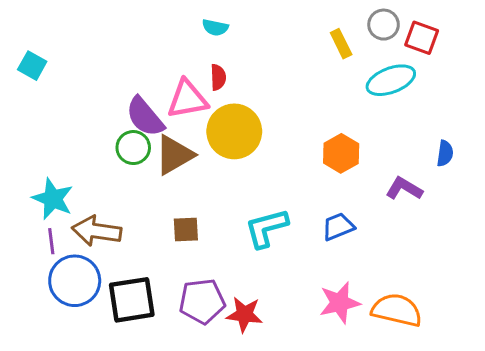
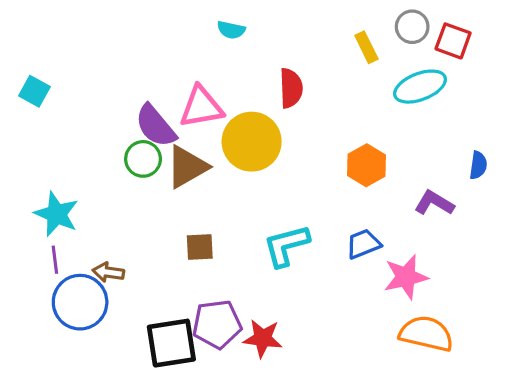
cyan square: (32, 66) -> (34, 91), moved
red semicircle: (218, 77) -> (291, 88), moved, size x1.4
brown arrow: (97, 231) -> (108, 272), moved, size x0.6
black square: (132, 300) -> (171, 343), moved
pink star: (340, 303) -> (406, 277), moved

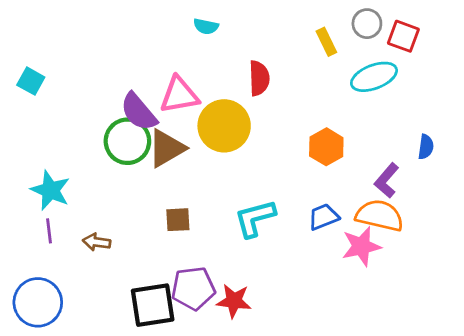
green circle: (143, 159) -> (127, 141), size x1.4
purple L-shape: (434, 203) -> (387, 180), turned -80
blue circle: (80, 302) -> (38, 302), moved
orange semicircle: (426, 334) -> (380, 215), moved

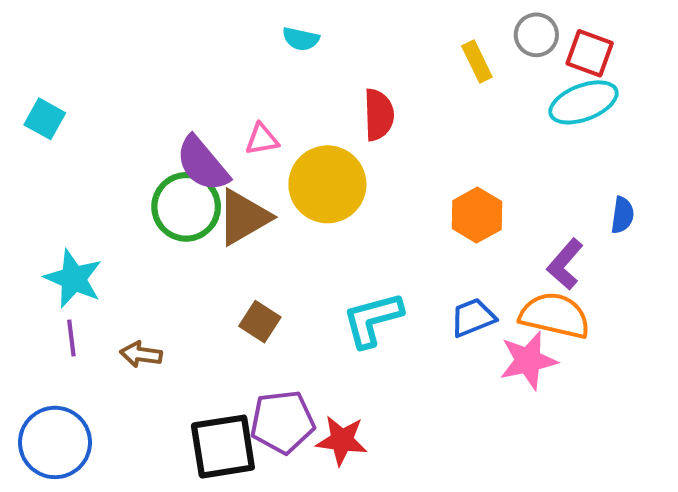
cyan ellipse: (374, 77) -> (583, 102), moved
pink triangle: (179, 95) -> (262, 139), size x0.6
brown square: (178, 220) -> (260, 322), turned 36

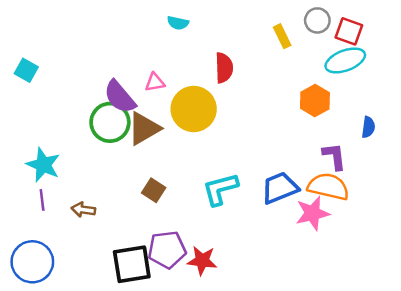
orange hexagon: (477, 215) -> (315, 101), moved
purple L-shape: (565, 264) -> (334, 156), turned 132
blue trapezoid: (473, 317) -> (280, 188), size x1.4

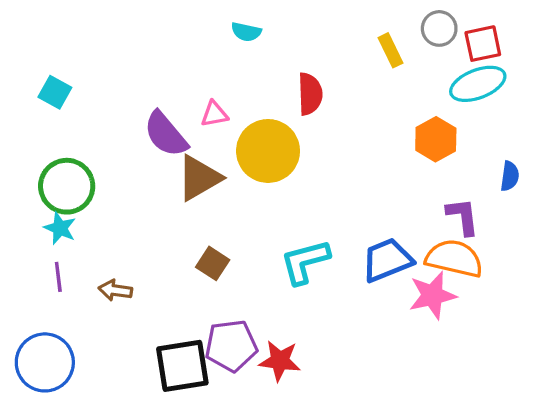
red square: (349, 31) -> (483, 44), turned -32
cyan square: (26, 70) -> (55, 92), moved
green circle: (110, 122) -> (67, 186), moved
cyan star: (43, 165) -> (60, 228), size x0.7

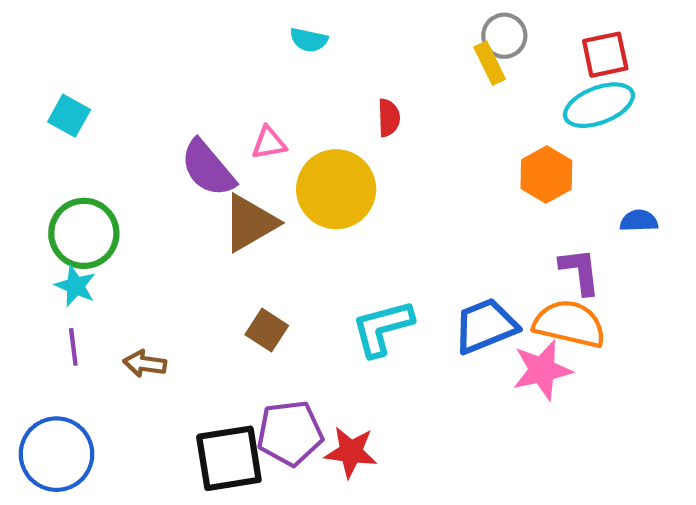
gray circle: (439, 28) -> (504, 36), moved
red semicircle: (310, 94) -> (389, 118), size x0.7
blue semicircle: (510, 176) -> (639, 221), turned -100

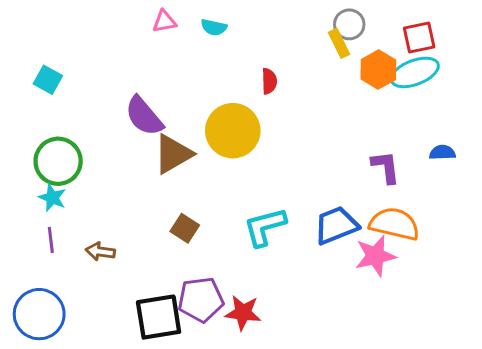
pink triangle: (269, 143) -> (164, 21), moved
orange hexagon: (546, 175) -> (378, 70), moved
purple L-shape: (580, 271) -> (386, 167), moved

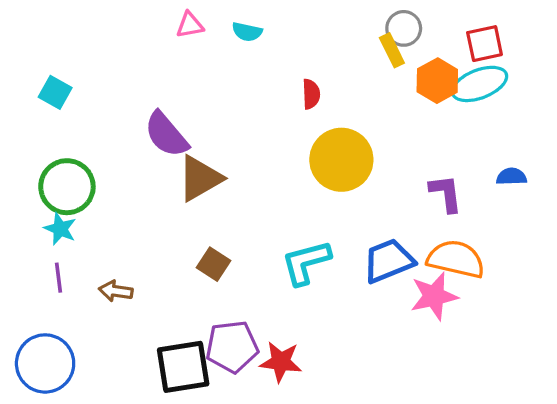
yellow circle: (233, 131) -> (341, 160), moved

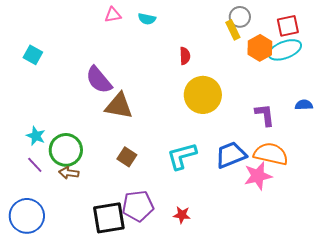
brown triangle: (200, 178) -> (119, 106), turned 40
green circle: (67, 187) -> (66, 150), moved
purple line: (59, 278) -> (35, 165), turned -36
red star: (281, 362) -> (182, 215), moved, size x0.7

